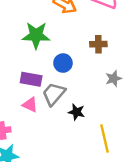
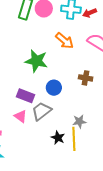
gray star: (114, 79) -> (79, 122), moved
black star: (76, 112) -> (58, 138), moved
yellow line: (105, 138) -> (74, 139), moved

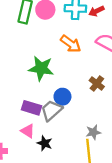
brown cross: (86, 78) -> (97, 84), turned 32
gray trapezoid: (41, 111) -> (51, 110), moved
black star: (58, 138) -> (45, 143), moved

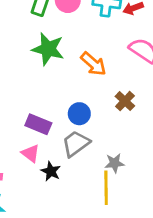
orange arrow: (71, 44) -> (93, 64), moved
green star: (41, 68) -> (48, 49), moved
gray trapezoid: (51, 110) -> (76, 144), moved

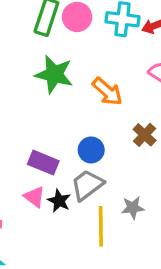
black star: (51, 171) -> (59, 201), moved
yellow line: (106, 188) -> (101, 226), moved

